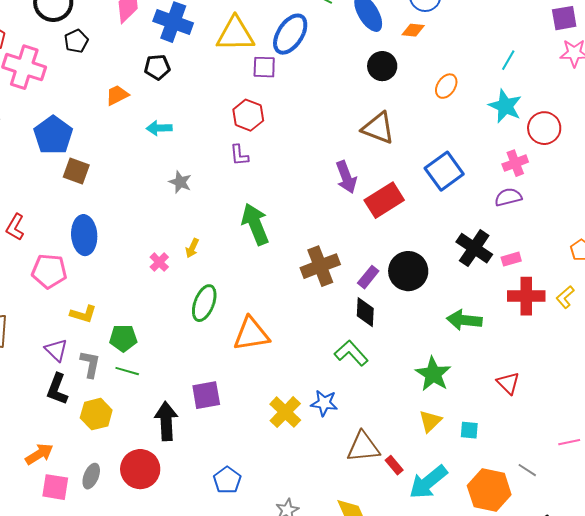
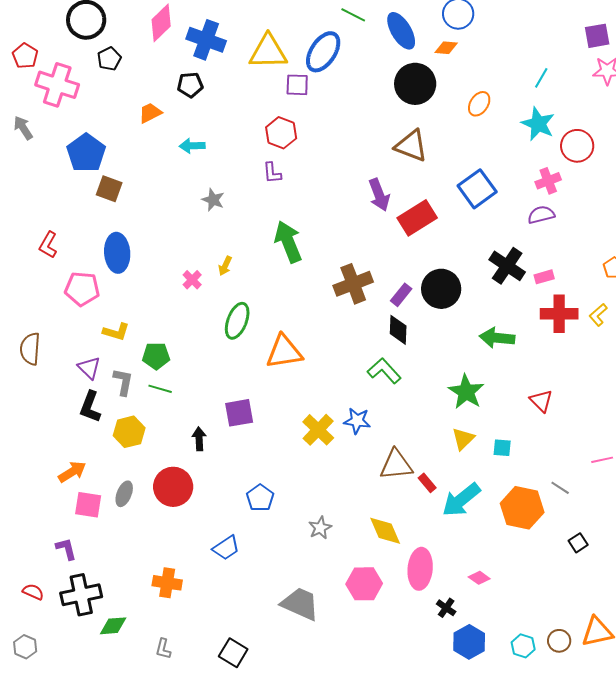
black circle: (382, 66) -> (415, 84), size x1.4
black arrow: (166, 421) -> (199, 439), size x0.6

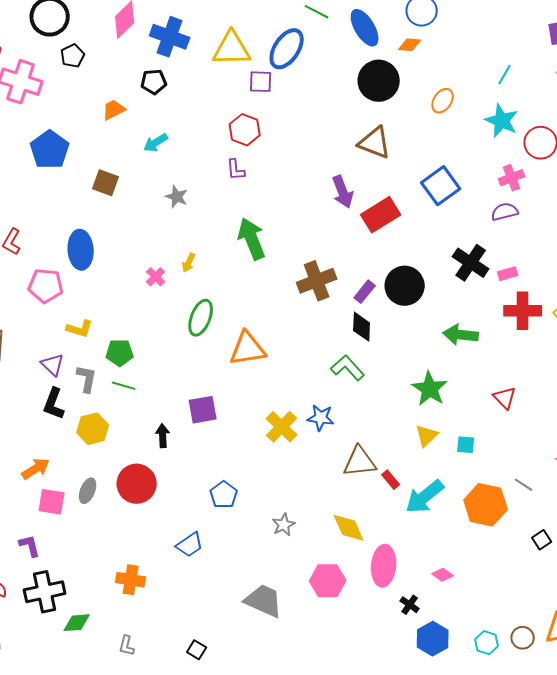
cyan arrow: (192, 146) -> (156, 143), turned -30
brown square: (109, 189) -> (106, 183), moved
black square: (233, 653) -> (197, 650), size x0.7

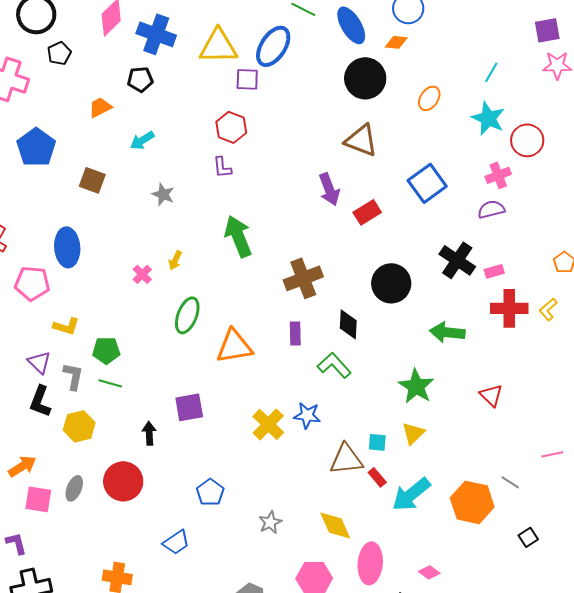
red rectangle: (381, 215) -> (367, 212), size x0.7
purple rectangle: (365, 292) -> (295, 333), moved, turned -40
cyan square: (466, 445) -> (377, 442), moved

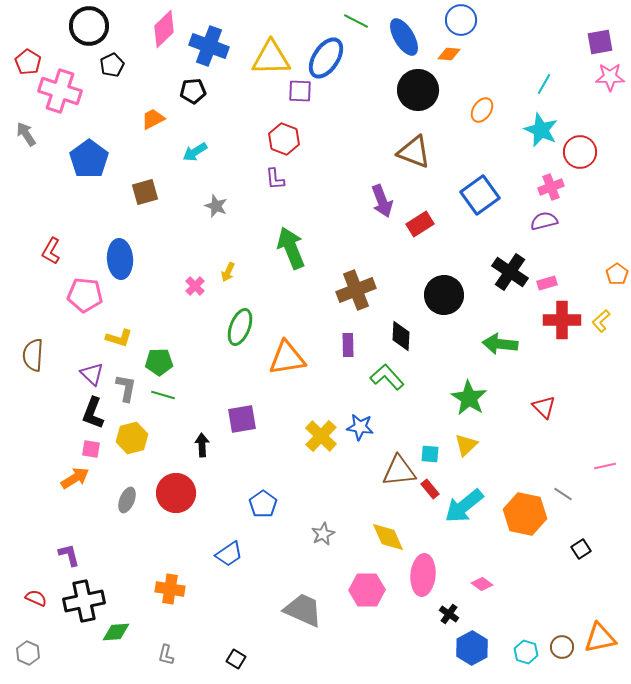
brown square: (92, 180) -> (145, 192), turned -36
pink square: (38, 499) -> (91, 449), moved, size x0.7

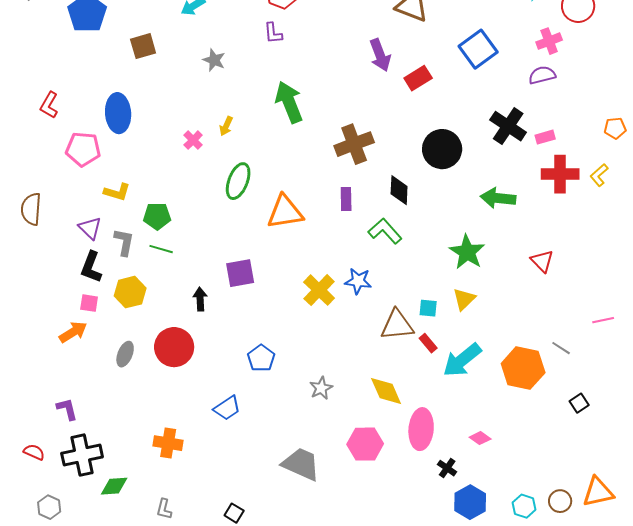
orange pentagon: (617, 274) -> (615, 128), turned 30
gray hexagon: (28, 653) -> (49, 507), moved

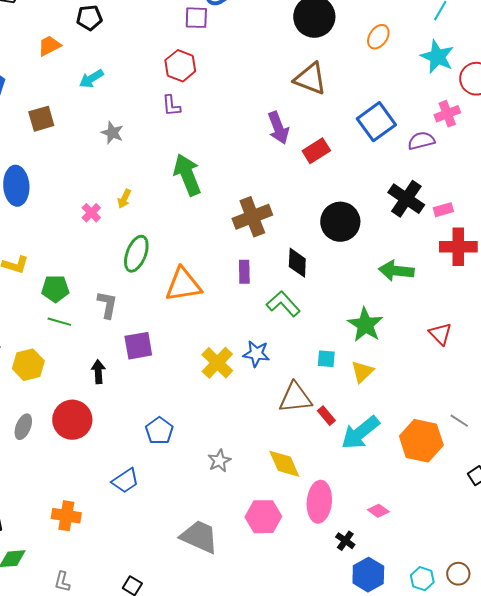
purple semicircle: (542, 75) -> (421, 141), moved
gray L-shape: (124, 242) -> (107, 305), moved
cyan square: (428, 308) -> (326, 359), moved

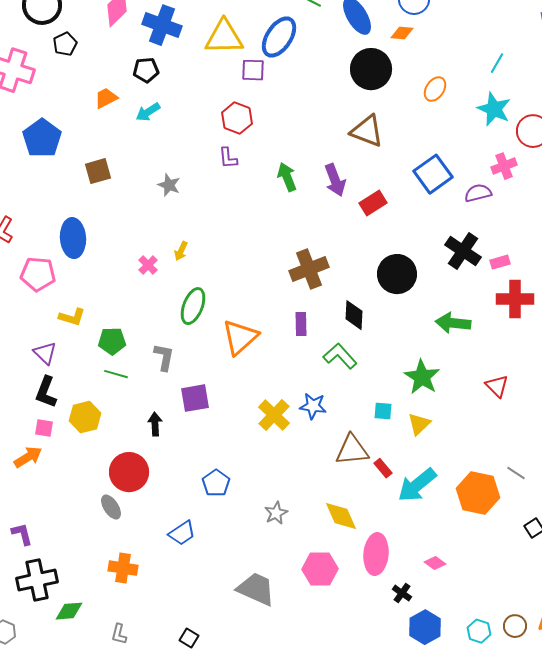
cyan arrow: (91, 79) -> (148, 112), moved
green arrow: (187, 175) -> (287, 177), moved, size x0.7
orange triangle: (183, 285) -> (240, 337), turned -33
gray ellipse: (23, 427) -> (111, 507), moved, turned -55

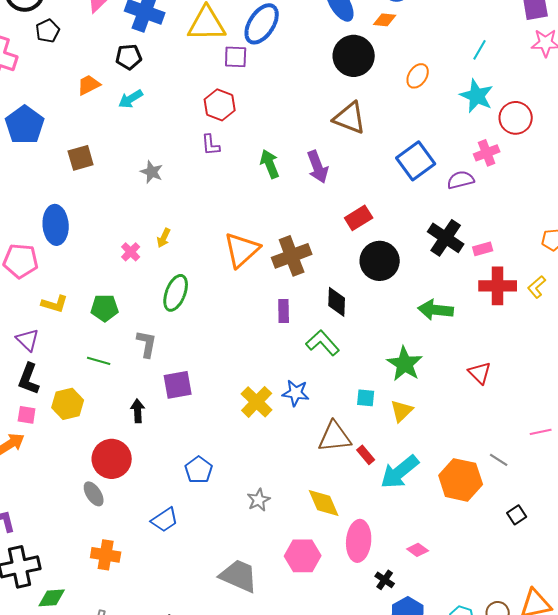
red rectangle: (373, 203) -> (359, 218), moved
orange triangle: (240, 337) -> (242, 250), moved
green pentagon: (112, 341) -> (105, 308), moved

